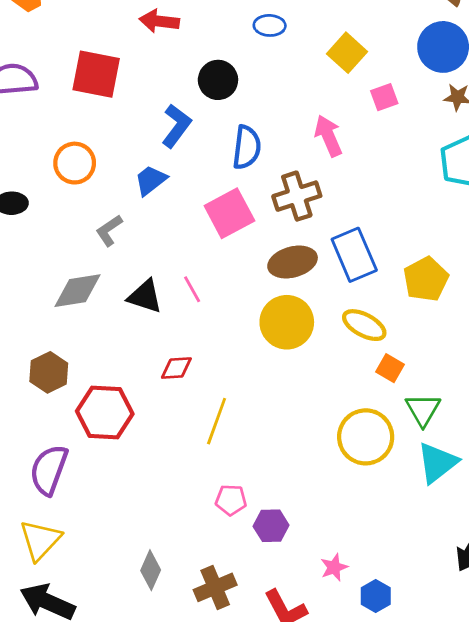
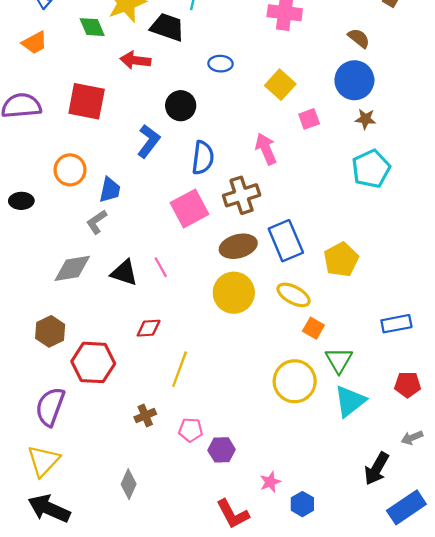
blue trapezoid: (151, 180) -> (110, 190), moved, turned 140
brown cross: (215, 587) -> (145, 416), moved, size x0.7

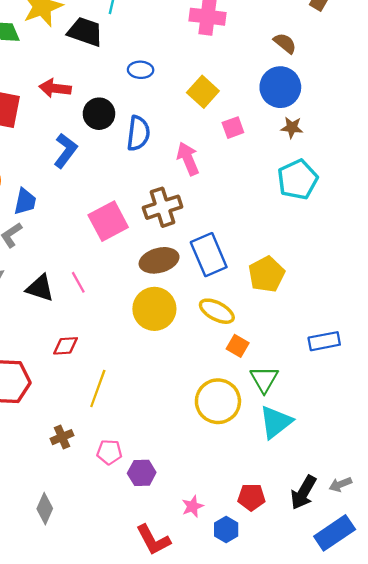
red arrow: (135, 60) -> (55, 88), moved
blue semicircle: (203, 158) -> (138, 133), moved
red pentagon: (408, 385) -> (251, 497), moved
gray arrow: (412, 438) -> (340, 484), moved

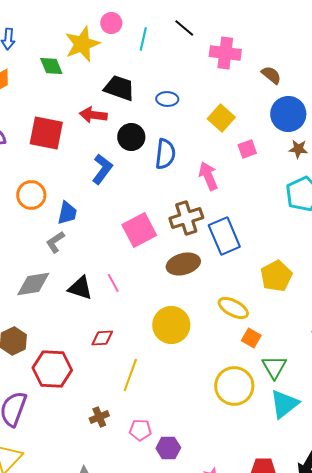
black trapezoid: (85, 32) -> (119, 88), moved
brown semicircle: (285, 43) -> (271, 75), moved
blue rectangle: (209, 255) -> (224, 236), moved
yellow circle: (154, 309) -> (171, 325), moved

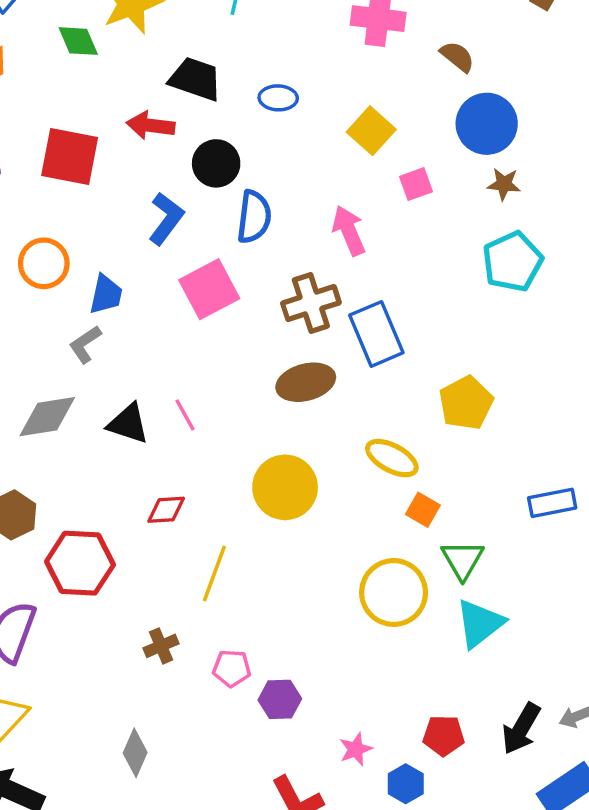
blue semicircle: (165, 154) -> (254, 217), moved
pink square: (139, 230) -> (209, 289), moved

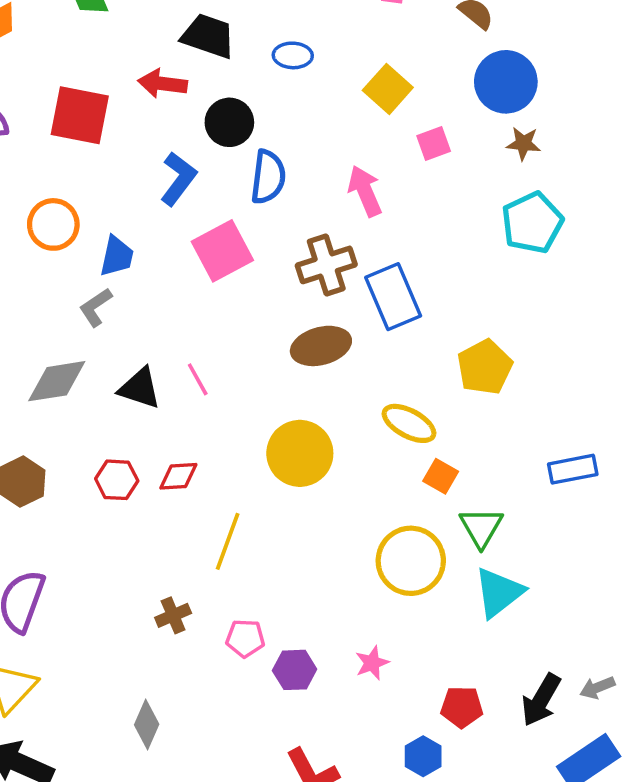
red hexagon: (80, 563) -> (117, 480), moved, size x0.6
pink star: (356, 749) -> (372, 663), moved

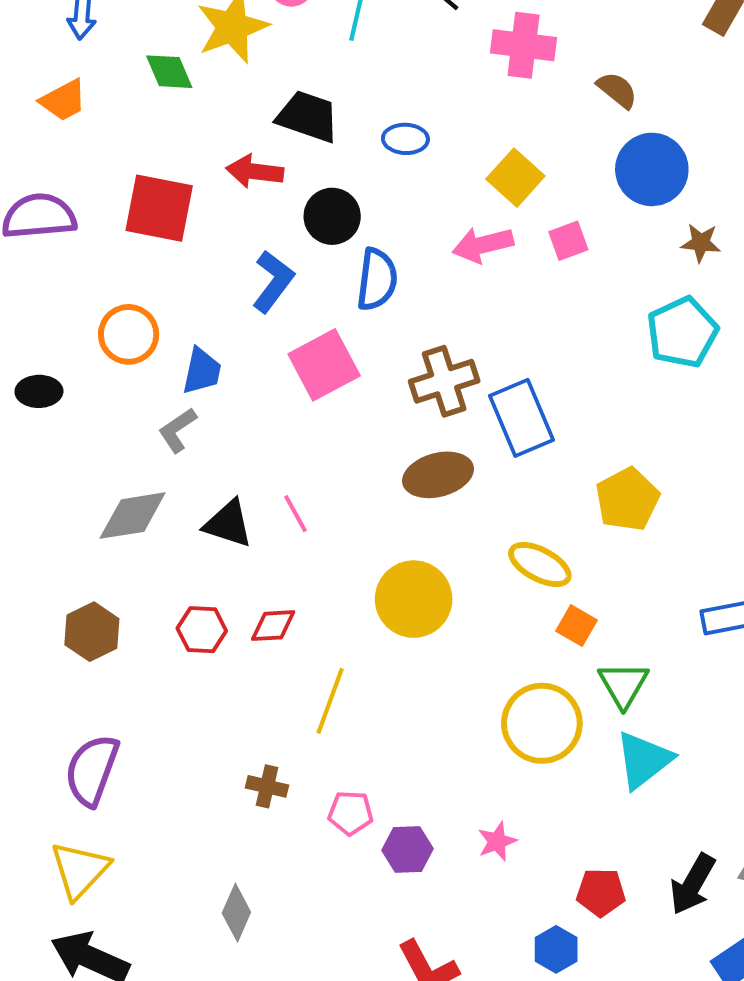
brown star: (523, 143) -> (701, 243), moved
pink arrow: (365, 191) -> (483, 245), moved, turned -81
brown cross: (173, 615) -> (267, 786), turned 36

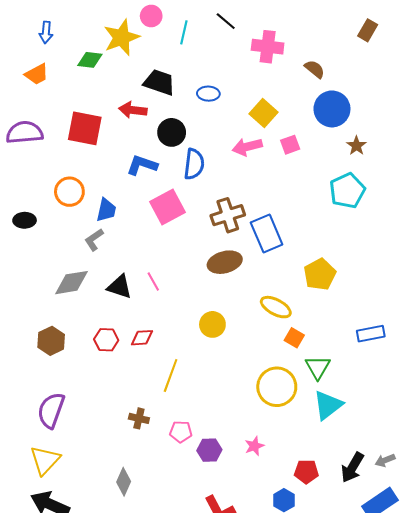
green diamond: (169, 72) -> (90, 60), turned -60
brown star: (701, 243) -> (356, 146), turned 30
blue L-shape: (273, 281) -> (142, 165), turned -108
yellow circle: (414, 599) -> (212, 324), size x0.7

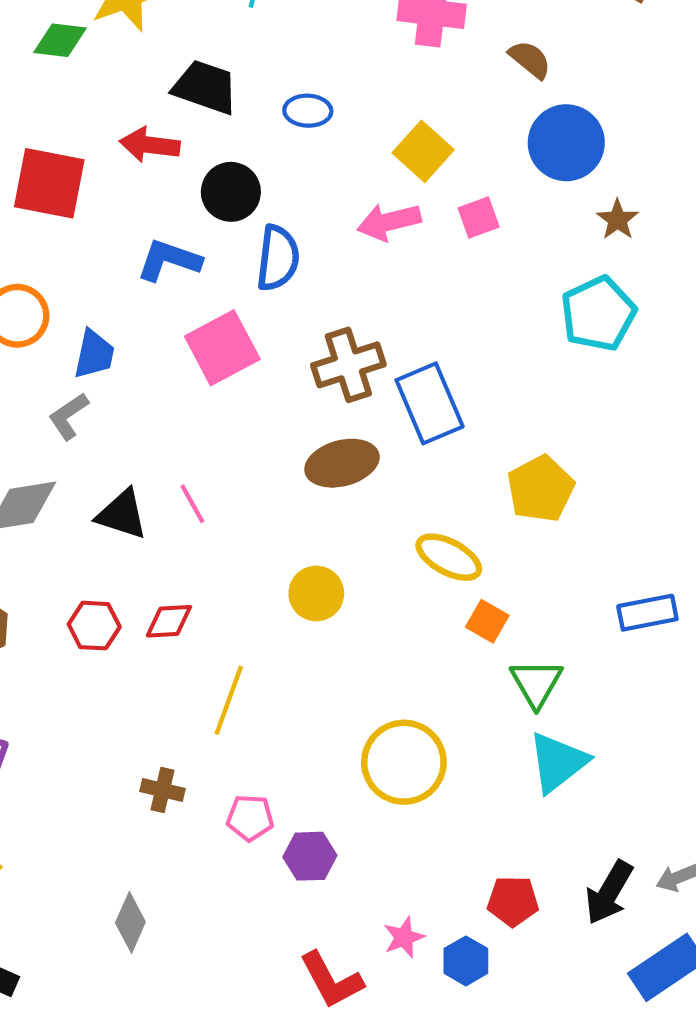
yellow circle: (277, 387) -> (404, 762), moved
pink star: (254, 446) -> (404, 937), moved

